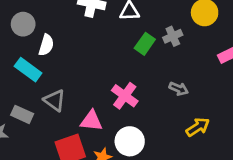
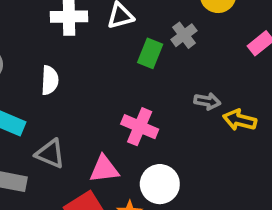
white semicircle: (46, 45) -> (50, 80), moved
yellow arrow: (198, 127) -> (240, 120), moved, turned -120

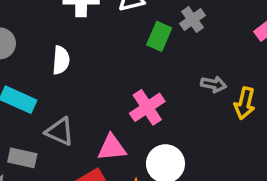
yellow arrow: (240, 120) -> (245, 103), turned -92
pink cross: (140, 127) -> (147, 107), turned 32

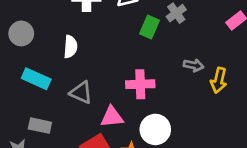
pink cross: (147, 107) -> (140, 84), turned 32
gray triangle: (60, 132) -> (81, 93), moved

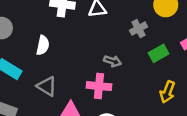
green rectangle: (149, 27) -> (159, 53), moved, turned 30
gray arrow: (194, 65) -> (113, 61), moved

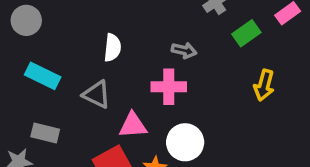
white semicircle: (43, 45) -> (112, 48), moved

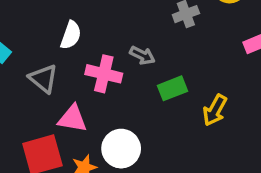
green rectangle: (246, 33) -> (172, 88), moved
pink cross: (169, 87) -> (104, 74), moved

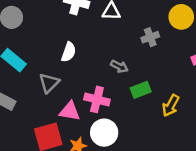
pink cross: (104, 74) -> (97, 99), moved
gray triangle: (43, 79) -> (49, 83), turned 35

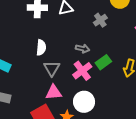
gray triangle: (49, 83) -> (52, 68), moved
pink cross: (97, 99) -> (82, 71), moved, turned -36

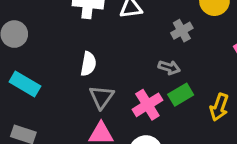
gray arrow: (83, 49) -> (169, 68), moved

